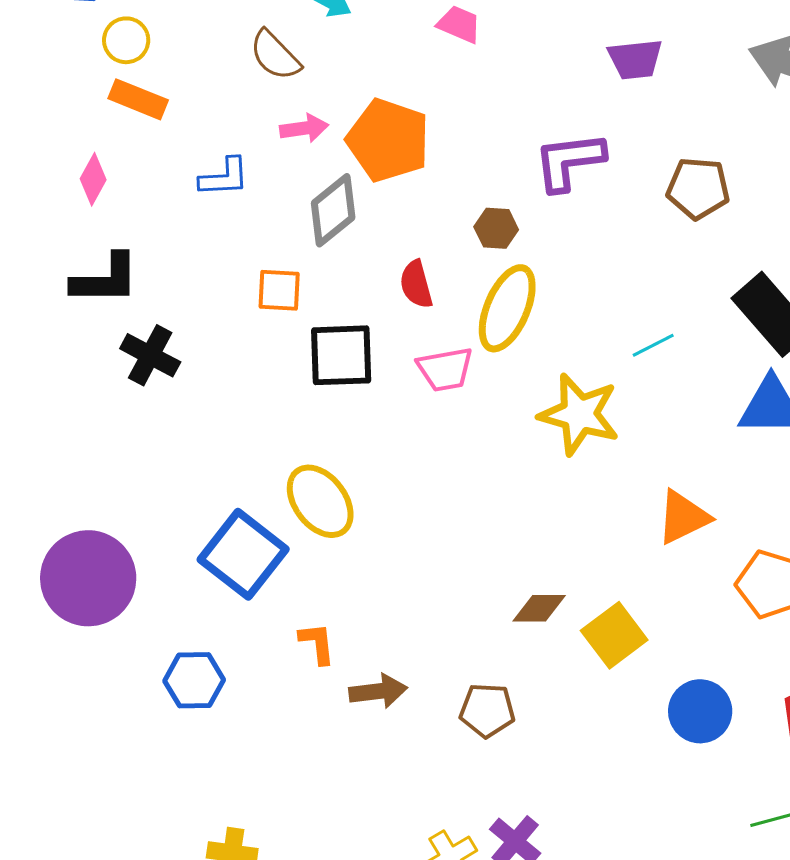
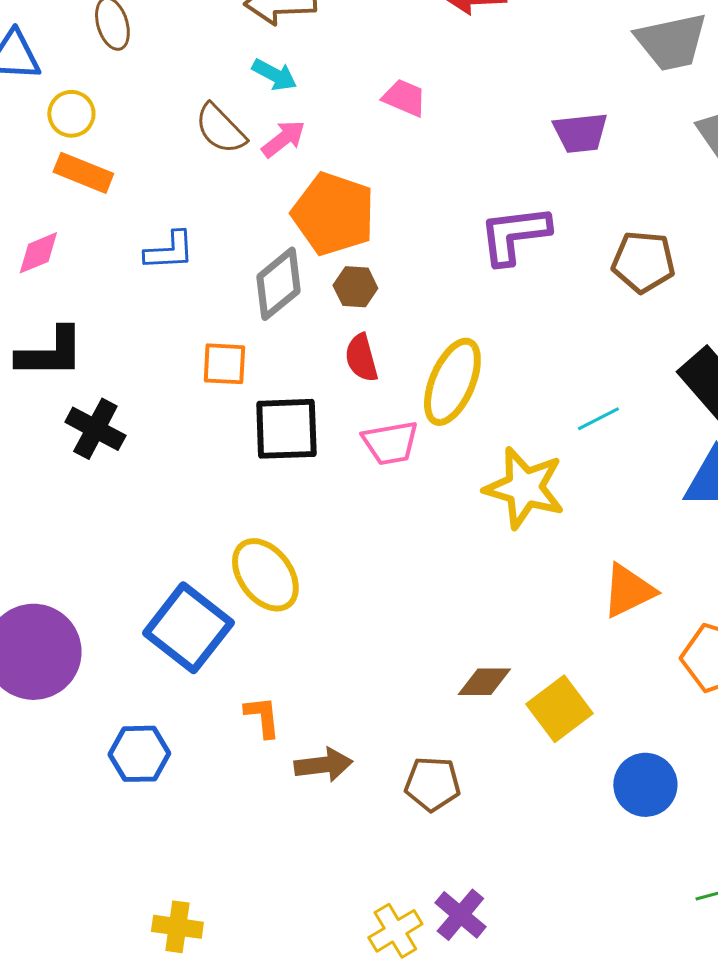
pink arrow: (304, 128) -> (283, 139), moved, turned -30
pink diamond: (93, 179) -> (38, 253), turned 39
brown hexagon: (496, 228) -> (355, 287), moved

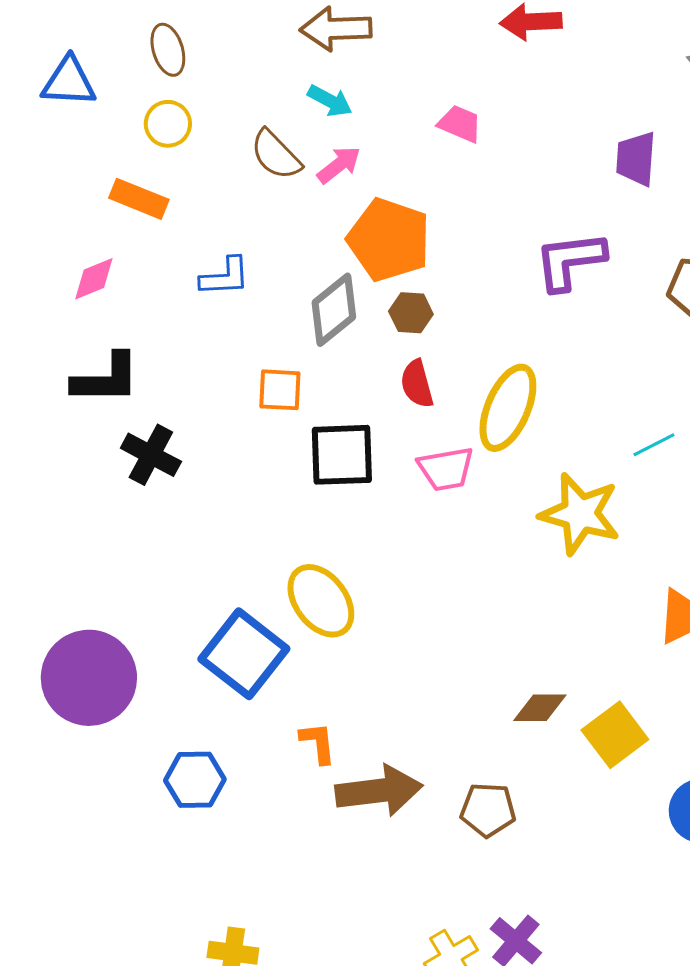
yellow circle: (71, 114) -> (168, 124), moved
purple trapezoid: (580, 133) -> (636, 159), turned 100
brown arrow: (323, 765) -> (379, 791), size x1.5

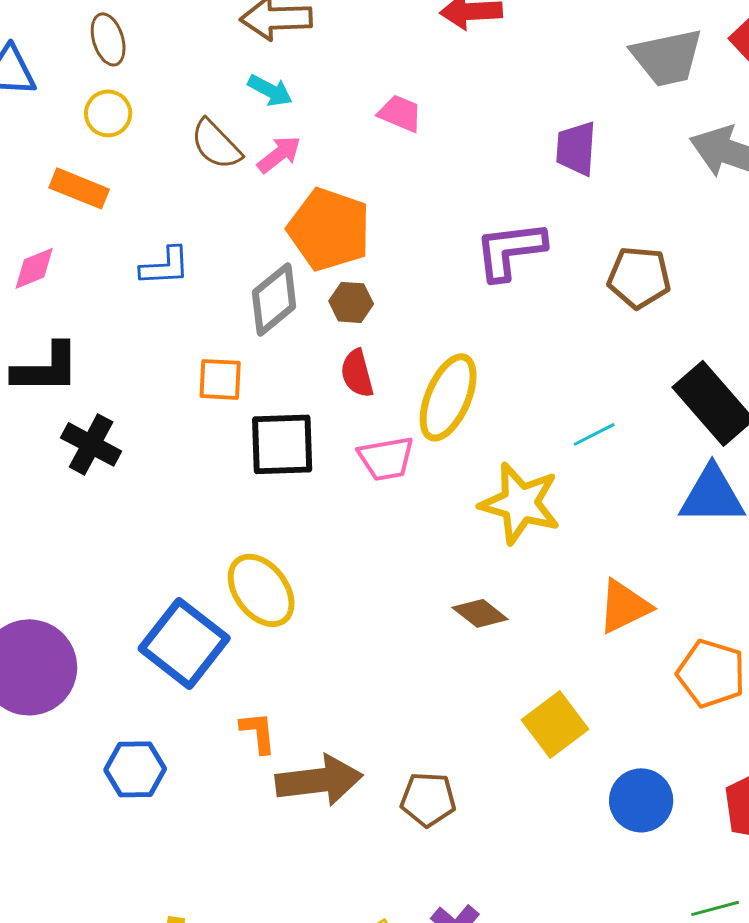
brown diamond: (540, 708) -> (480, 613), moved, turned 38

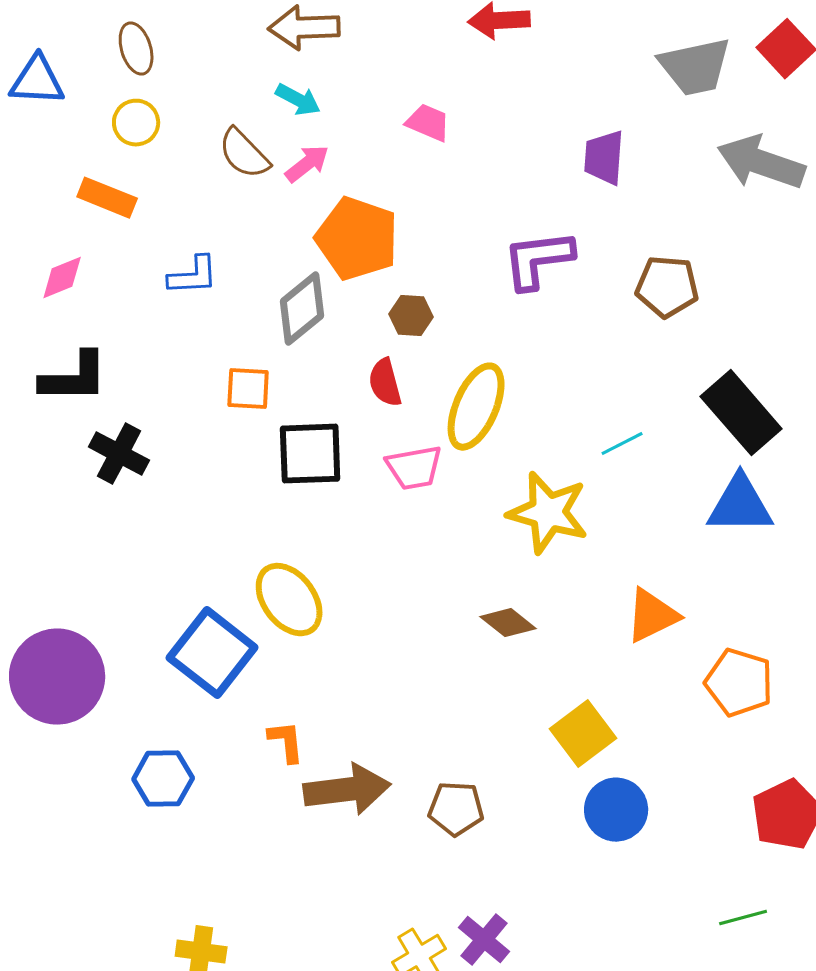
brown hexagon: (351, 302) -> (411, 316), moved
blue circle: (641, 800) -> (616, 810), moved

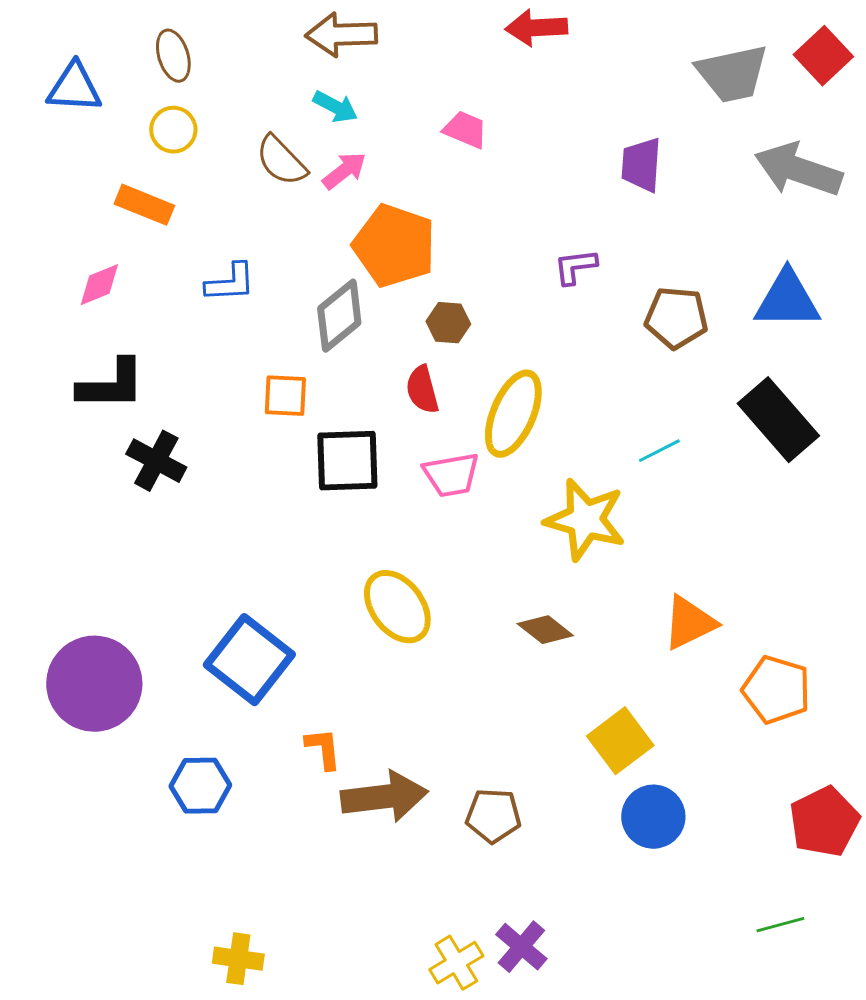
purple L-shape: (538, 260) -> (575, 267), size x0.6
brown pentagon: (667, 287) -> (676, 318), moved
blue triangle: (740, 505) -> (787, 300), moved
yellow ellipse: (289, 600) -> (397, 607), moved

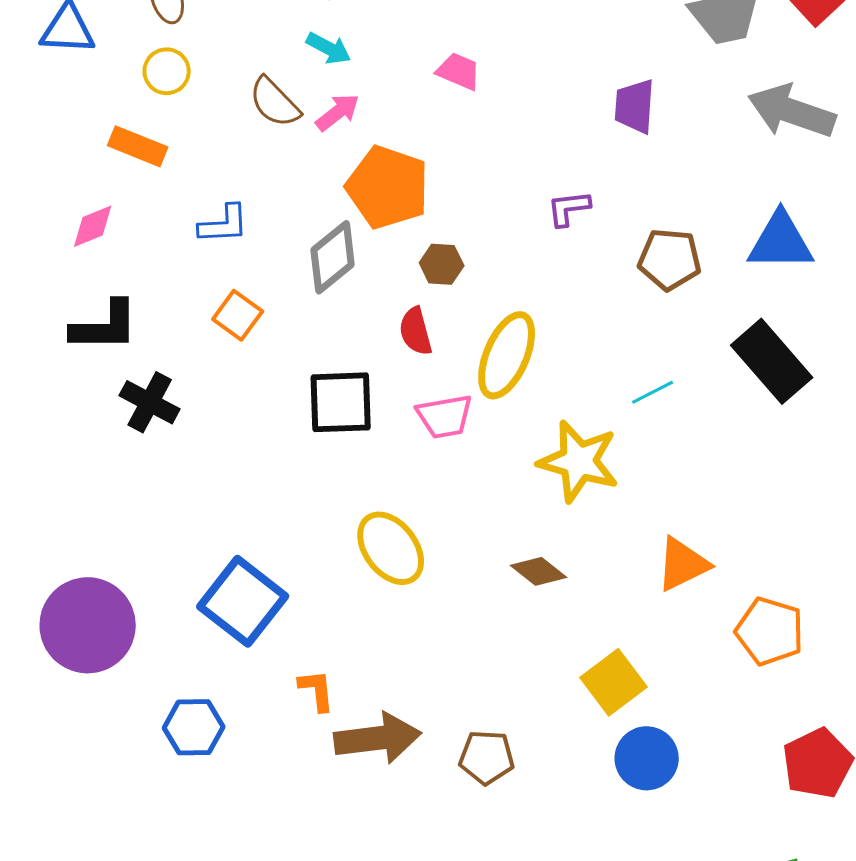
orange square: (285, 396) -> (238, 315), moved, turned 33

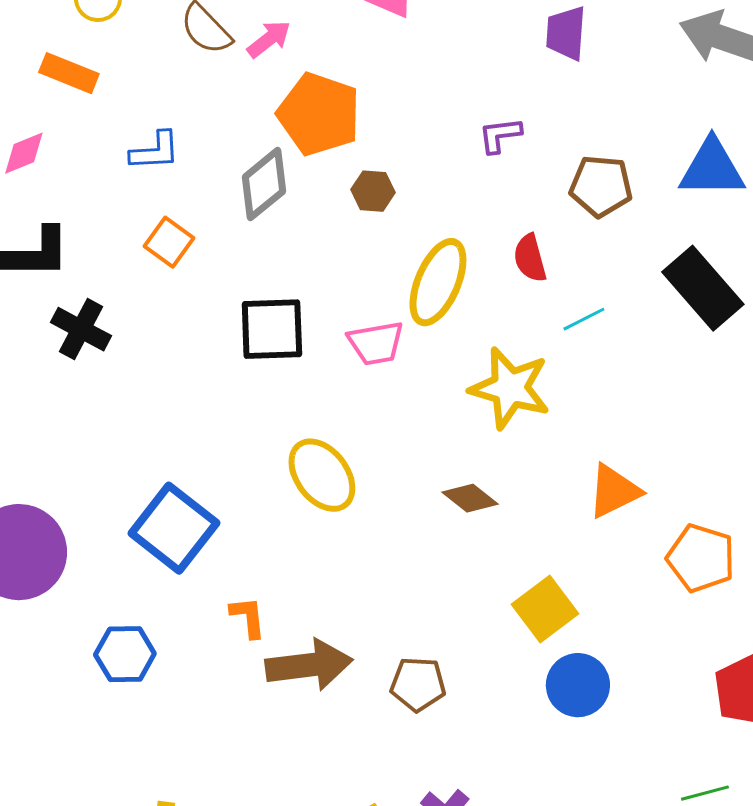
red semicircle: (416, 331) -> (530, 258), moved

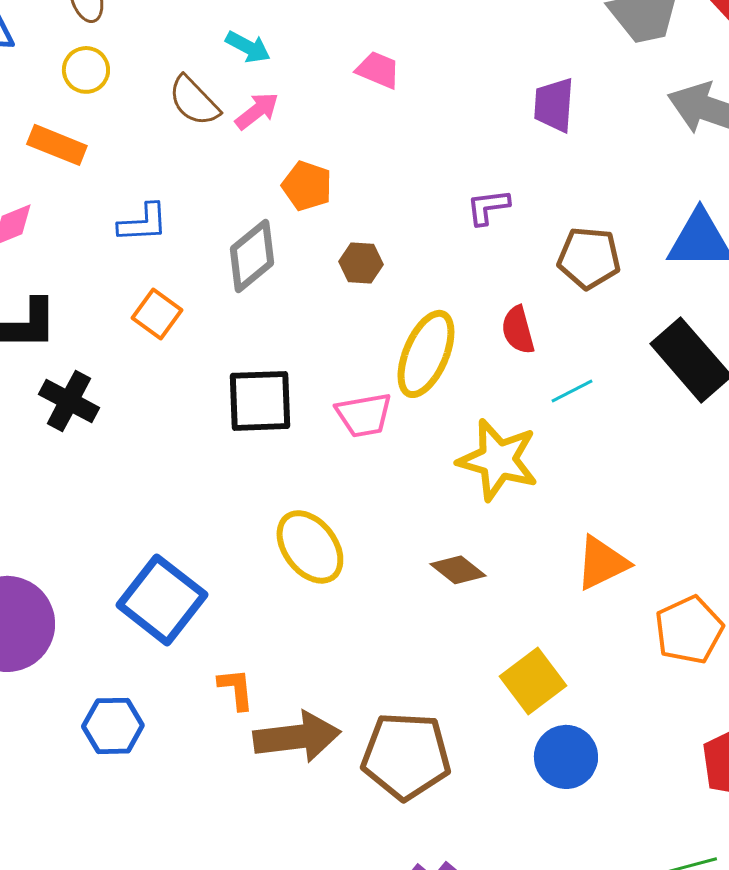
orange pentagon: (319, 114) -> (307, 186), size x0.6
orange pentagon: (701, 558) -> (689, 630), turned 30
brown pentagon: (418, 684) -> (406, 756), size x1.6

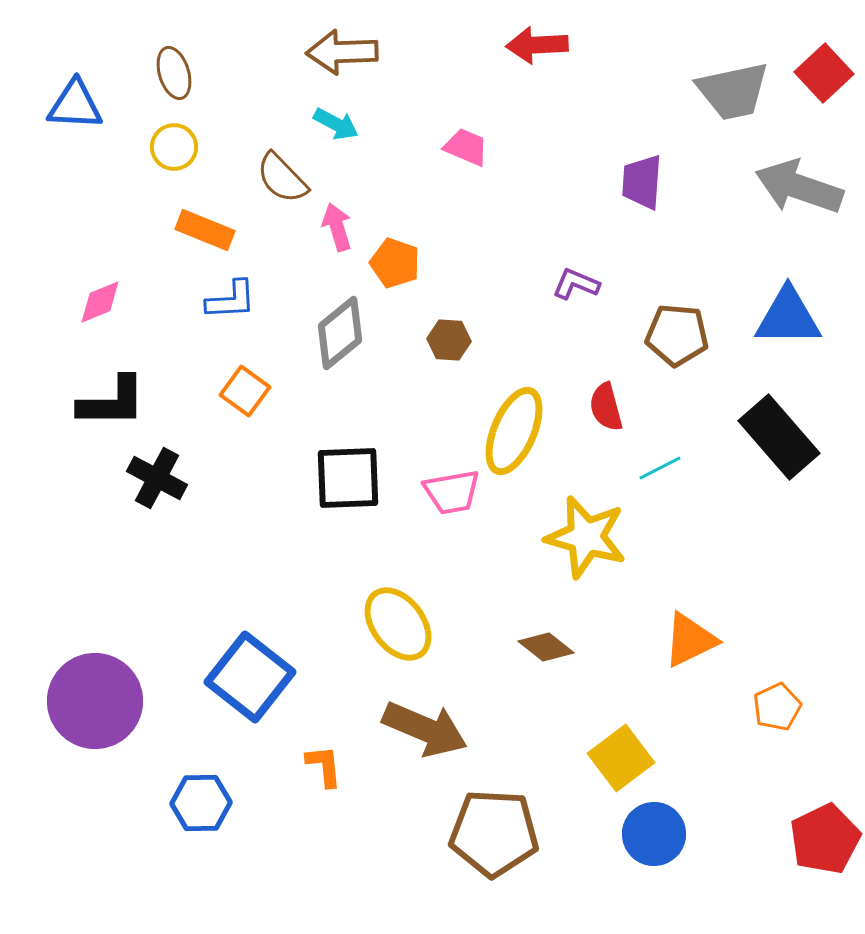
pink arrow: (257, 111) -> (337, 227), moved, turned -69
orange rectangle: (57, 145) -> (205, 230), moved
purple L-shape: (488, 207) -> (576, 284), turned 30
orange pentagon: (689, 630) -> (777, 707), size x0.7
brown arrow: (297, 737) -> (425, 729), moved, turned 30

